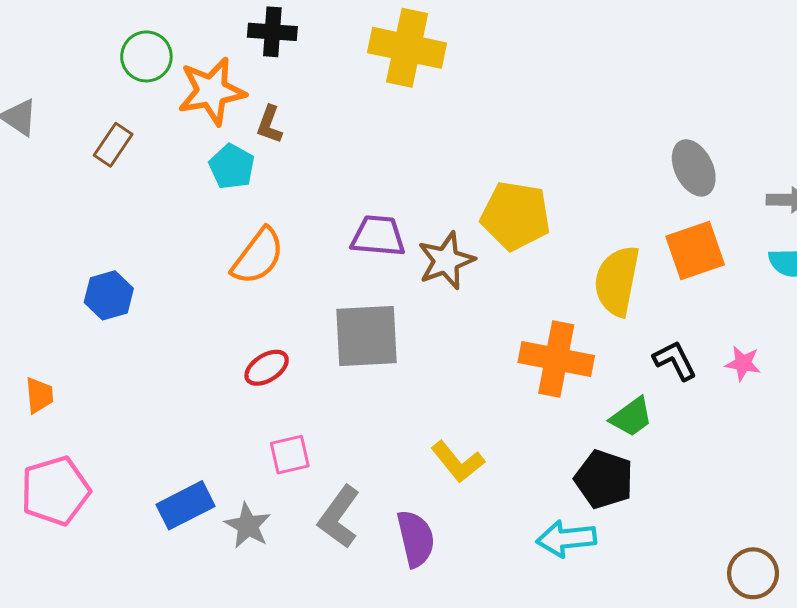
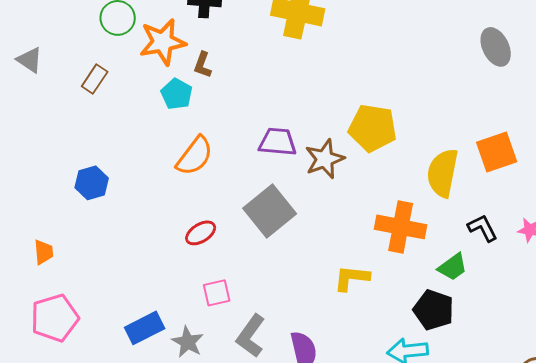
gray ellipse: (694, 168) -> (496, 47), moved
gray square: (366, 336) -> (270, 211), turned -36
yellow L-shape: (458, 462) -> (352, 278), moved, turned 135

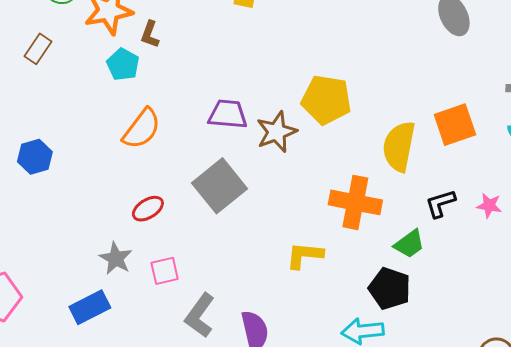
black L-shape: (483, 228) -> (440, 203), turned -80
gray star: (188, 342) -> (116, 258), moved

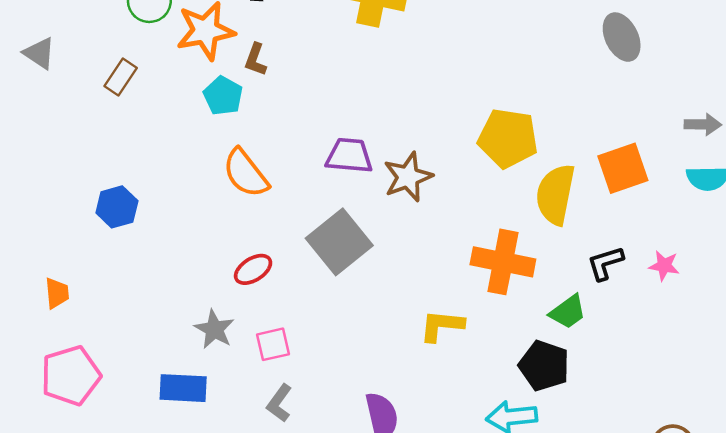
yellow pentagon: (326, 100) -> (508, 138), moved
orange semicircle: (142, 129) -> (246, 173), turned 105
blue rectangle: (90, 307) -> (183, 388), turned 30
gray L-shape: (200, 315) -> (279, 403), moved, size x0.7

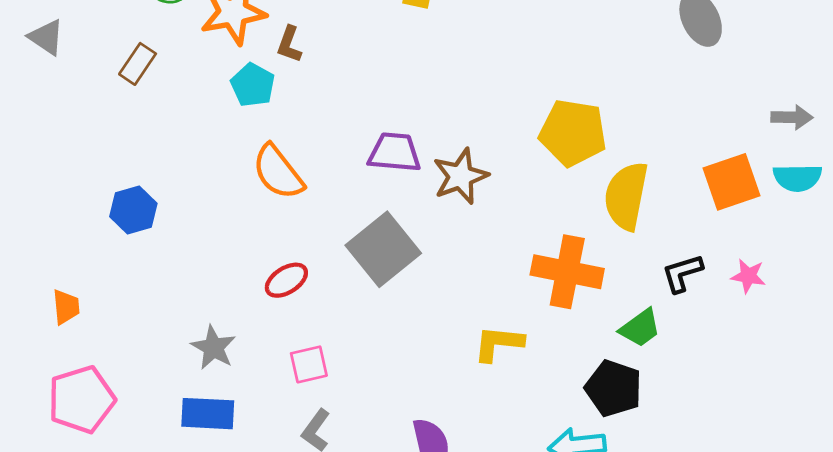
orange square: (623, 168) -> (731, 182), moved
gray star: (214, 329) -> (213, 348), moved

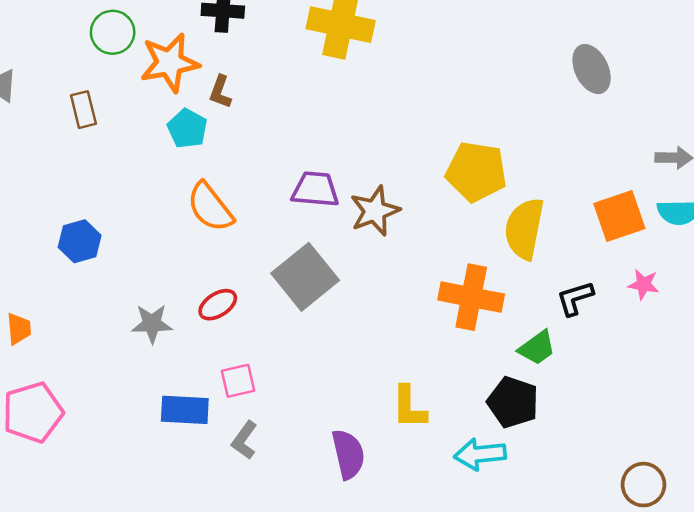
brown rectangle: (138, 64) -> (83, 110), turned -48
pink star: (748, 276) -> (643, 284), moved
yellow L-shape: (498, 343) -> (409, 407), moved, turned -96
gray star: (213, 348) -> (152, 324), moved, turned -30
blue rectangle: (208, 414) -> (185, 410), moved

